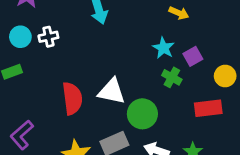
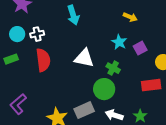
green cross: (172, 77) -> (113, 68), moved
white triangle: (112, 91) -> (84, 58), moved
red semicircle: (72, 98) -> (43, 60), moved

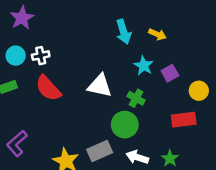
cyan arrow: (73, 15) -> (123, 32), moved
red semicircle: (43, 60) -> (48, 88), turned 145

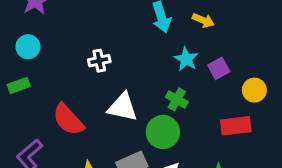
white cross: (41, 56) -> (99, 61), moved
white triangle: (100, 86) -> (123, 107), moved
red semicircle: (48, 88) -> (68, 120), moved

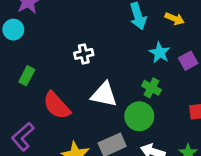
cyan circle: (28, 47) -> (13, 30), moved
green rectangle: (19, 85) -> (27, 76), moved, turned -42

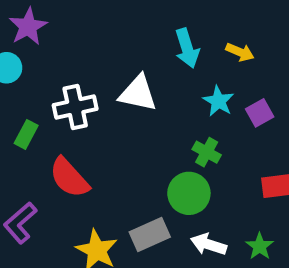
white cross: (84, 54) -> (75, 107), moved, size x1.5
white triangle: (104, 95) -> (138, 93), moved

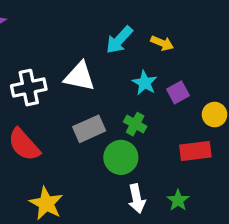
cyan arrow: (187, 48) -> (119, 40), turned 60
gray rectangle: (150, 235) -> (89, 129), moved
white arrow: (209, 244) -> (137, 199), turned -120

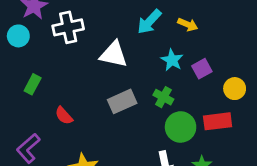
white cross: (29, 88) -> (68, 27), moved
red semicircle: (24, 145) -> (64, 116), size x0.6
green circle: (121, 157) -> (181, 127), moved

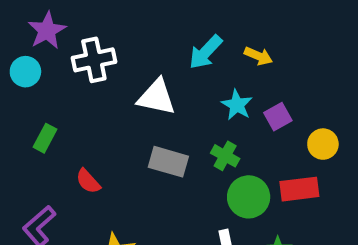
gray rectangle: (122, 101) -> (168, 162), turned 40

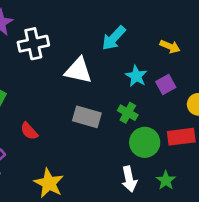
yellow arrow: (258, 56) -> (170, 47), moved

